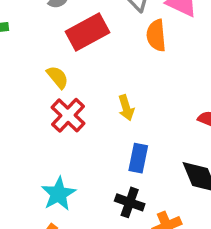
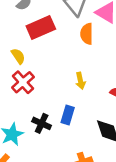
yellow arrow: (126, 108) -> (80, 81), moved
black cross: (130, 202) -> (42, 123), moved

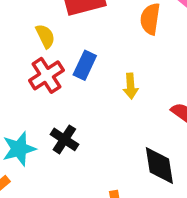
blue rectangle: (68, 115) -> (85, 65), moved

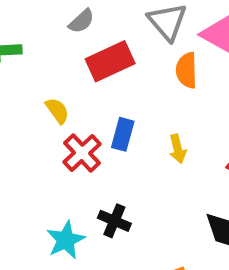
yellow semicircle: (45, 36) -> (57, 111), moved

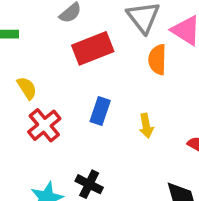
yellow semicircle: (57, 111) -> (27, 88), moved
red cross: (82, 153) -> (44, 125), moved

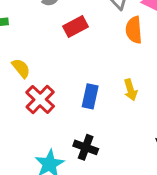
red rectangle: (93, 48) -> (75, 26), size x0.7
blue rectangle: (100, 111) -> (90, 96), moved

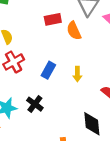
orange semicircle: (134, 30) -> (74, 31), moved, turned -36

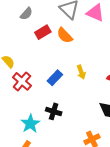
blue rectangle: (48, 70) -> (55, 78), turned 35

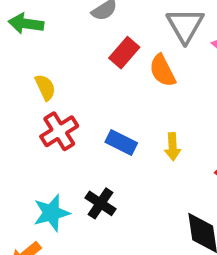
red rectangle: (43, 32) -> (124, 53), turned -35
blue rectangle: (55, 78) -> (121, 142), turned 56

